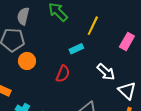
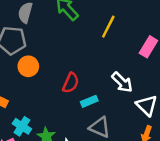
cyan rectangle: (76, 49) -> (89, 101), moved

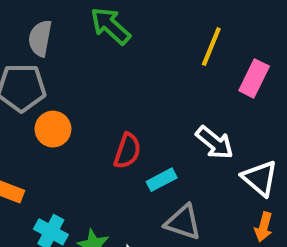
yellow line: (108, 27) -> (211, 47), moved

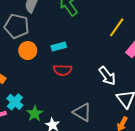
red semicircle: (127, 151) -> (63, 70), turned 60
cyan rectangle: (162, 180) -> (59, 46), moved

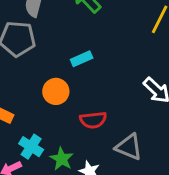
orange circle: (28, 51) -> (56, 91), moved
red semicircle: (63, 70) -> (93, 120), moved

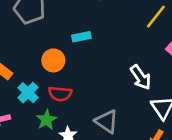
red semicircle: (93, 120) -> (60, 94), moved
cyan cross: (31, 147) -> (28, 93), moved

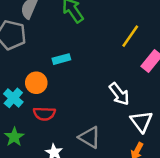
cyan cross: (28, 93) -> (13, 98), moved
green star: (46, 120) -> (14, 137), moved

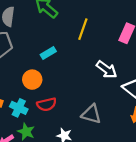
yellow line: (130, 36) -> (83, 29), moved
cyan cross: (13, 98) -> (19, 108), moved

